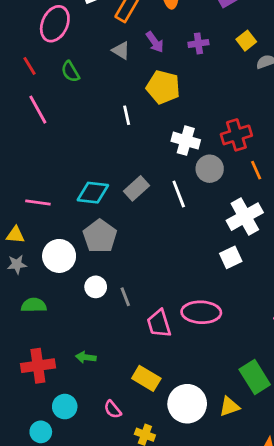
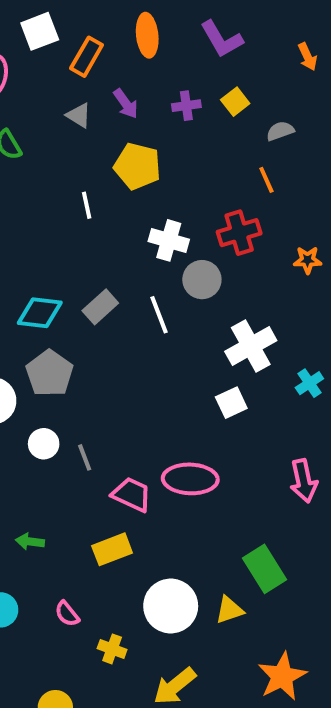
yellow square: (246, 41) -> (235, 102), moved
orange line: (256, 170) -> (266, 180), moved
pink trapezoid: (159, 324) -> (132, 495), turned 132
yellow rectangle: (146, 378) -> (112, 549), moved, turned -52

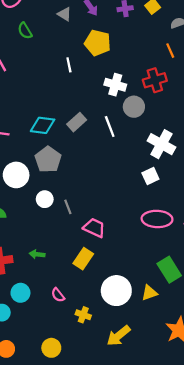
white cross: (251, 346) -> (161, 144), turned -32
pink ellipse: (190, 479) -> (157, 219), moved
yellow rectangle: (112, 549) -> (83, 259), turned -35

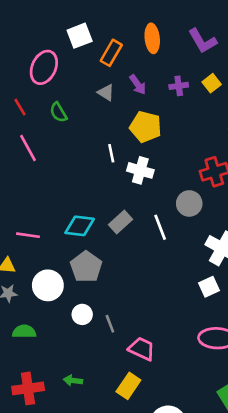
white cross: (115, 85) -> (140, 170), moved

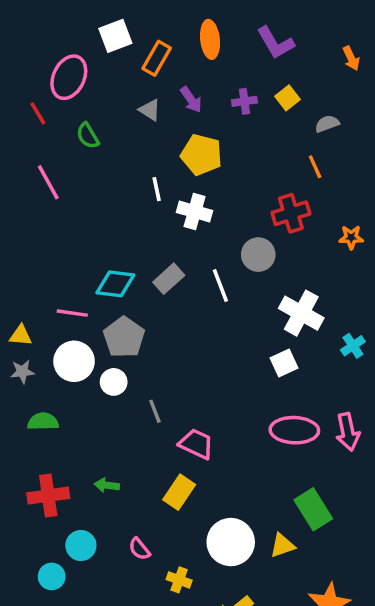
red line: (20, 107) -> (38, 113), moved
pink line: (28, 235) -> (72, 313), moved
white circle: (82, 314) -> (114, 382), moved

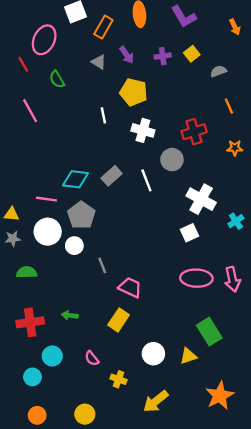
orange line: (315, 167) -> (229, 106), moved
white cross: (195, 212) -> (143, 130), moved
white circle: (231, 542) -> (153, 354), size x0.7

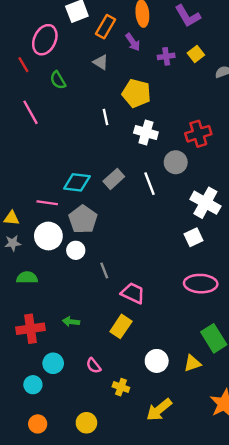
purple arrow: (127, 55) -> (133, 42), moved

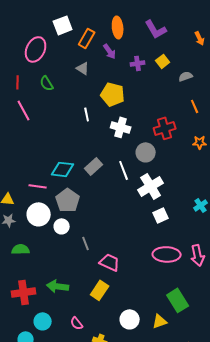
red line: (23, 65) -> (18, 82), moved, turned 32
white cross: (205, 203) -> (151, 186), moved, turned 30
green arrow: (71, 322) -> (58, 286), size x1.5

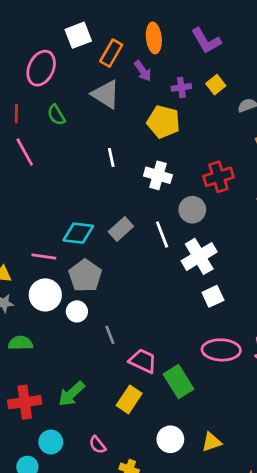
gray triangle: (83, 68) -> (106, 94), size x1.6
yellow pentagon: (113, 94) -> (163, 122), moved
green arrow: (58, 286) -> (71, 394), turned -50
green rectangle: (178, 300) -> (179, 382), moved

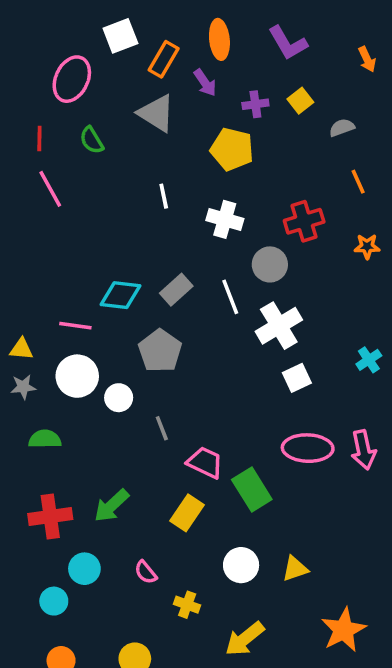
gray pentagon: (85, 276) -> (160, 351), moved

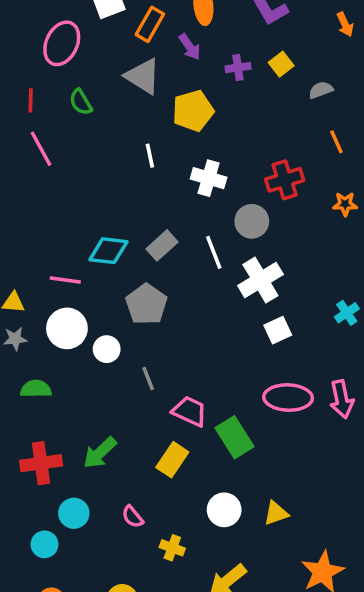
yellow pentagon: (232, 149) -> (193, 111), moved, turned -30

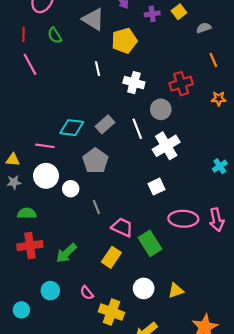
white square: (278, 330) -> (156, 187), moved
red cross: (41, 463) -> (30, 246), moved
cyan circle: (44, 544) -> (21, 310), moved
yellow cross: (172, 548) -> (111, 312), size x1.6

